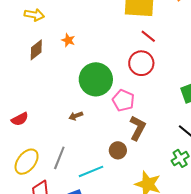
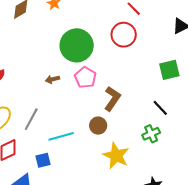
pink pentagon: (123, 100) -> (85, 77), moved
brown circle: (118, 150) -> (98, 126), moved

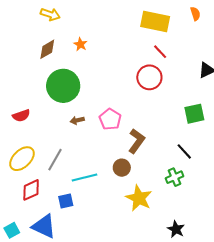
green circle: (77, 45) -> (63, 86), moved

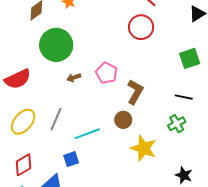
red semicircle: (21, 116) -> (18, 79), size x1.5
black line: (184, 151) -> (184, 97), turned -30
red diamond: (31, 190) -> (23, 165), moved

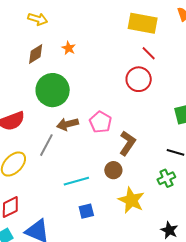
brown arrow: (74, 78) -> (67, 124), size x1.5
gray line: (56, 119) -> (46, 145), moved
blue square: (71, 159) -> (86, 211), moved

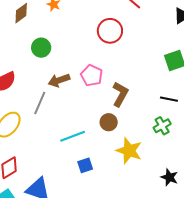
red circle: (139, 79) -> (110, 31), moved
green circle: (53, 90) -> (41, 48), size x0.6

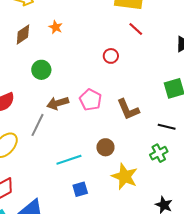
red circle: (110, 31) -> (111, 56), size x0.6
brown L-shape: (120, 94) -> (128, 109), moved, turned 125

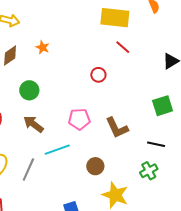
pink pentagon: (91, 100) -> (79, 119), turned -30
brown arrow: (58, 103) -> (33, 124), moved, turned 55
gray line: (38, 125) -> (28, 170), moved
cyan line: (69, 160) -> (57, 150), moved

